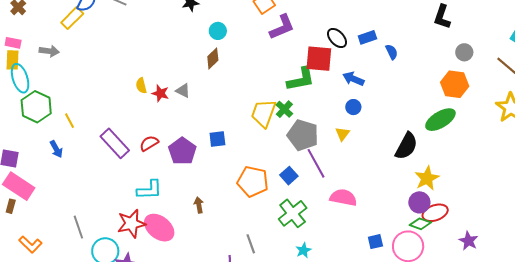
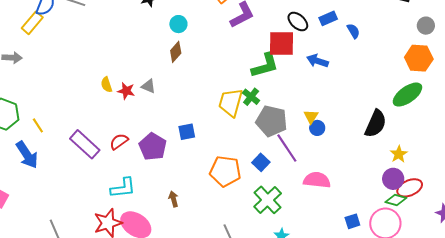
blue circle: (353, 107) -> (317, 128), moved
blue arrow: (56, 149) -> (27, 155), size x1.6
yellow star: (427, 178) -> (399, 154), size x0.7

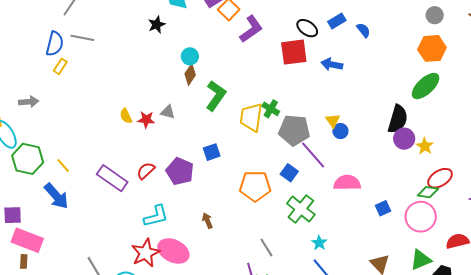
yellow rectangle: (32, 23) -> (60, 66), moved, size x0.7
cyan circle: (178, 24) -> (190, 56), moved
green L-shape: (265, 66) -> (216, 96), moved, turned -32
purple circle: (393, 179) -> (404, 139), moved
blue square: (352, 221) -> (383, 208), moved

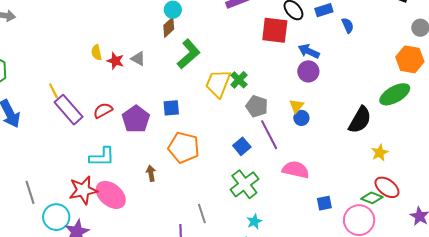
gray pentagon: (294, 130) -> (257, 106), size x0.7
purple circle: (404, 139) -> (308, 71), moved
yellow line: (63, 165) -> (53, 91), moved
red ellipse: (440, 178) -> (387, 187), turned 55
orange pentagon: (255, 186) -> (184, 148), moved

